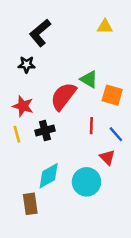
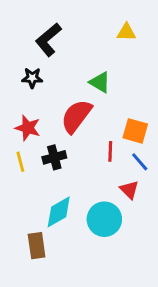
green triangle: (89, 79) -> (100, 82), moved
orange square: (112, 95) -> (135, 131), moved

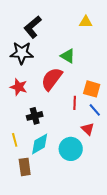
black star: (32, 78) -> (22, 53), size x1.6
black cross: (54, 157) -> (35, 116), moved
yellow line: (20, 162) -> (15, 140), moved

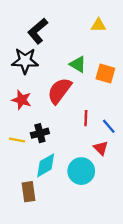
orange square: (92, 89) -> (105, 73), moved
yellow line: (15, 140) -> (17, 140), moved, turned -64

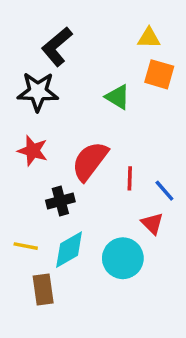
orange square: (105, 73) -> (159, 74), moved
red semicircle: (59, 91) -> (90, 161), moved
yellow line: (17, 140) -> (26, 246), moved

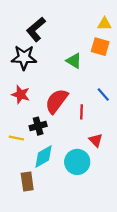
yellow triangle: (149, 38) -> (104, 24), moved
blue line: (164, 191) -> (103, 95), moved
yellow line: (26, 246) -> (16, 138), moved

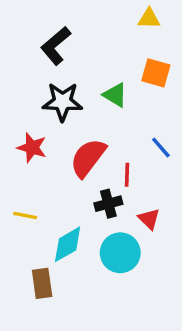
yellow triangle: (104, 24) -> (149, 19), moved
black star: (24, 58) -> (62, 102), moved
black cross: (38, 126) -> (108, 204), moved

